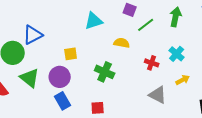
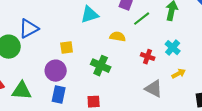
green triangle: (30, 78) -> (22, 91), moved, turned -35
blue rectangle: (63, 101) -> (59, 95), turned 42

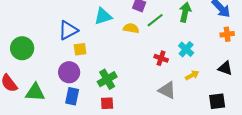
blue triangle: (29, 29) -> (68, 30), moved
yellow semicircle: (118, 37) -> (131, 28), moved
green cross: (101, 66) -> (107, 79), moved, turned 36

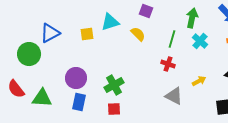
green line: (155, 20) -> (172, 39), moved, turned -36
yellow semicircle: (131, 28) -> (138, 34), turned 35
blue triangle: (68, 30) -> (50, 33), moved
yellow square: (80, 49) -> (87, 34), moved
cyan cross: (186, 49) -> (200, 41), moved

